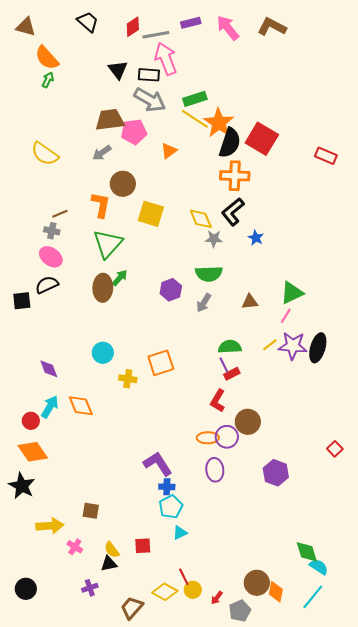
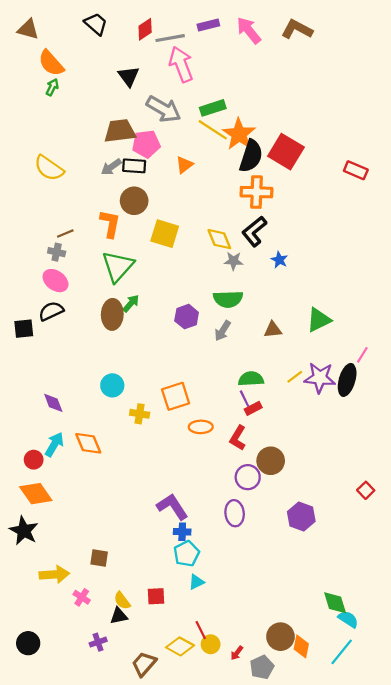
black rectangle: (149, 75) -> (134, 166), moved
pink line: (286, 316) -> (362, 355), moved
orange ellipse: (208, 438) -> (201, 427), moved

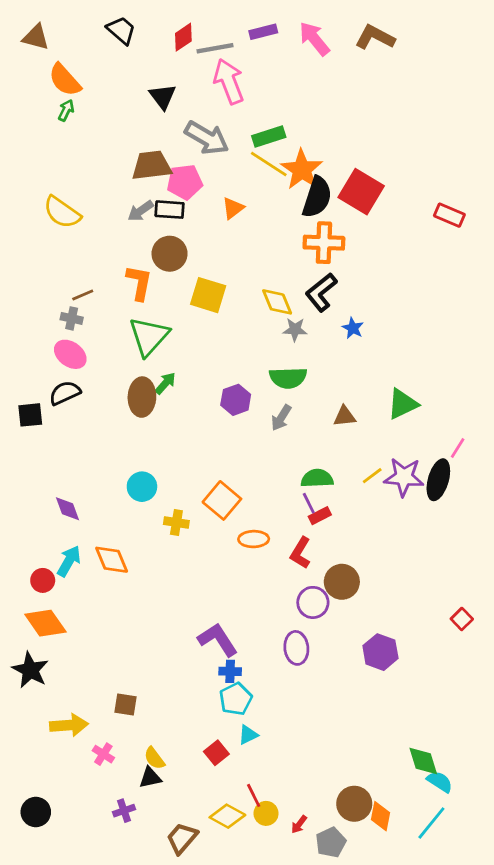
orange square: (176, 396) -> (222, 500), turned -32
red square: (156, 596) -> (216, 753), moved, turned -36

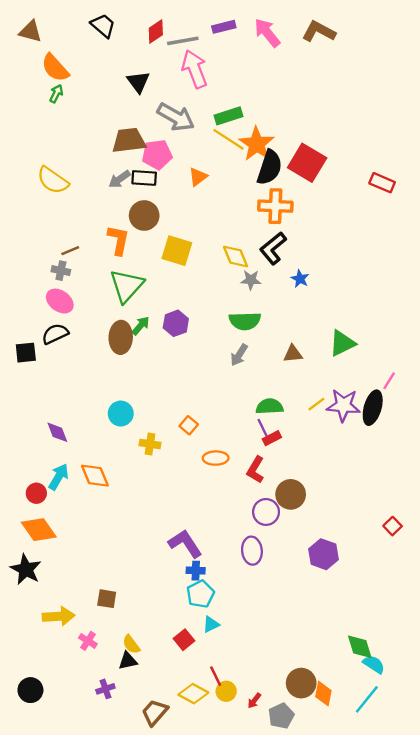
purple hexagon: (236, 400) -> (176, 323), moved
orange square: (222, 500) -> (189, 425), size x0.6

